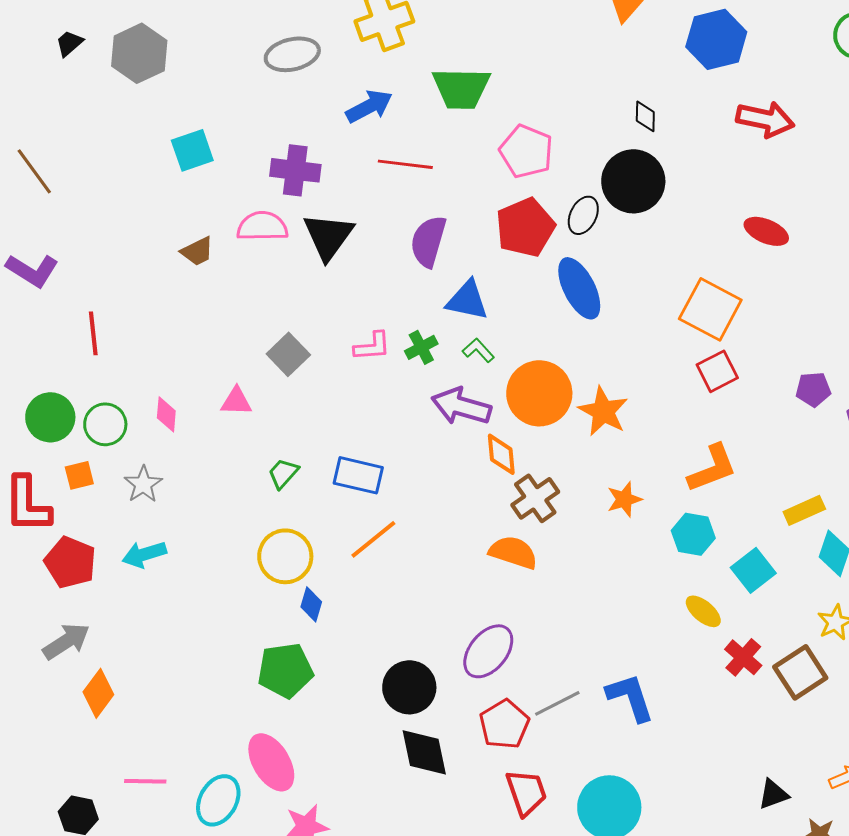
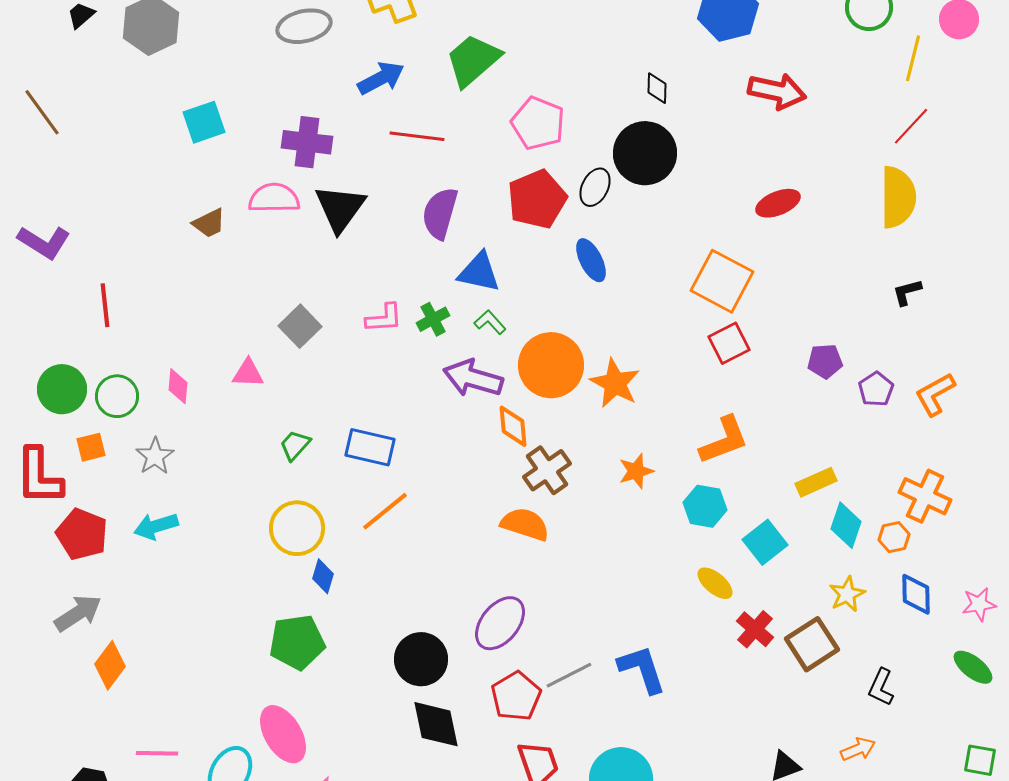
green trapezoid: (461, 88) -> (473, 60), turned 138
brown line: (34, 171) -> (42, 112), moved
red ellipse: (766, 231) -> (778, 203), turned -45
blue ellipse: (579, 288) -> (591, 260), size x0.7

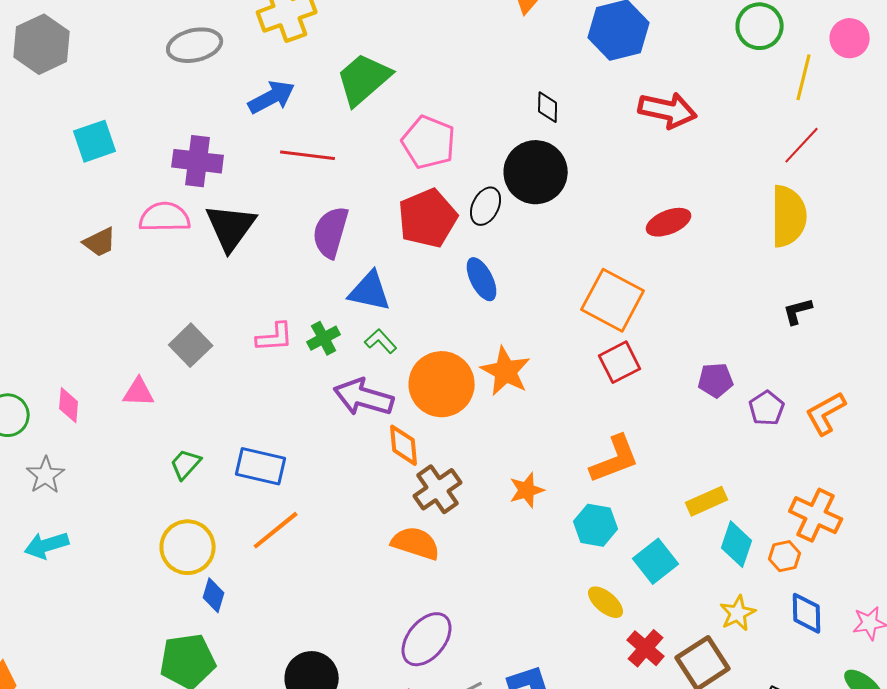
orange star: (615, 383) -> (506, 371), moved
purple ellipse: (500, 623) -> (427, 639), moved

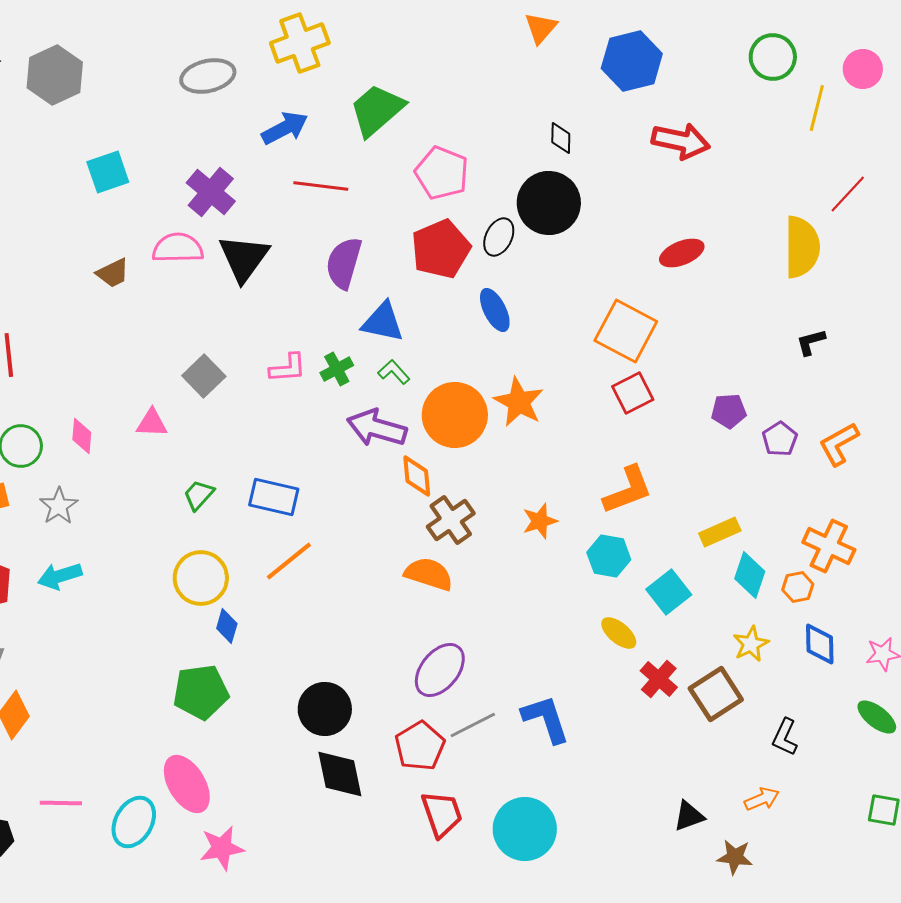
red line: (802, 145) -> (848, 194), moved
purple cross: (198, 161) -> (211, 192), turned 33

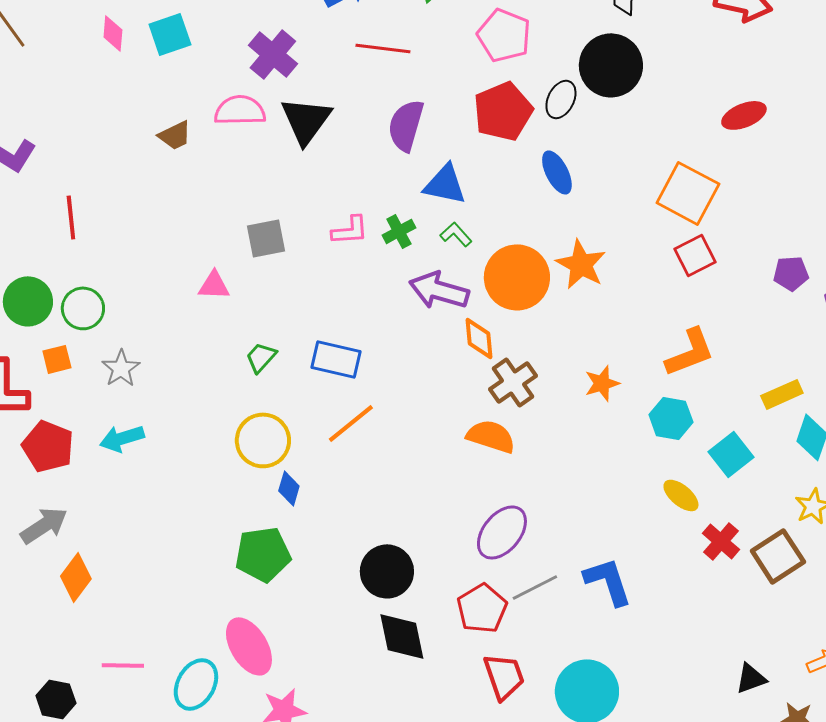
gray square: (204, 376) -> (266, 238), turned 33
pink diamond: (82, 436) -> (113, 33), moved

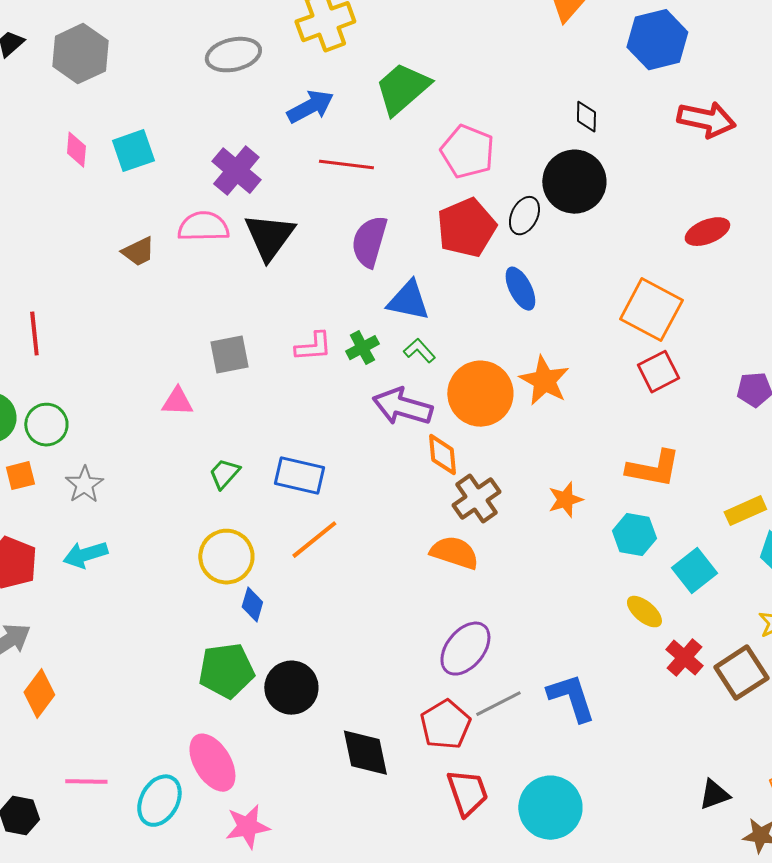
orange L-shape: (690, 352) -> (653, 469), turned 32
black circle: (387, 571) -> (291, 688), moved

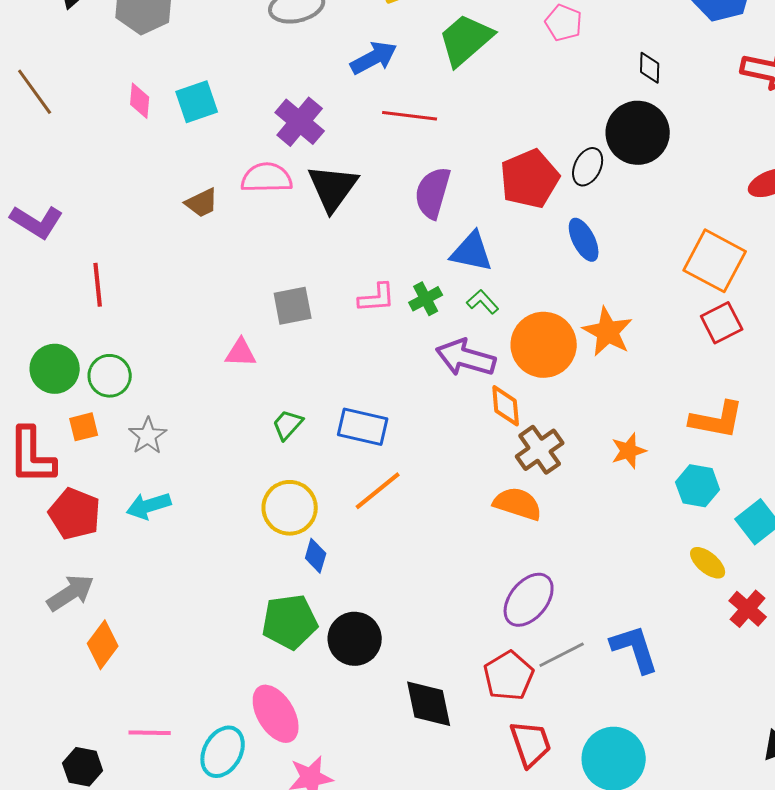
pink pentagon: (467, 152) -> (564, 23), moved, size x0.7

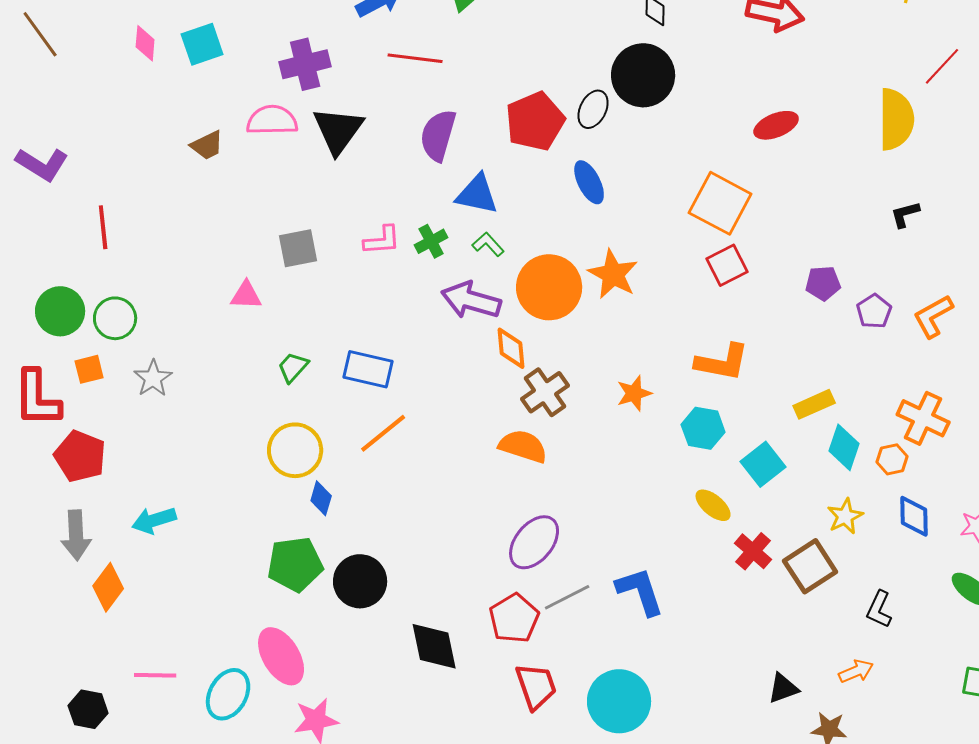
purple cross: (300, 122) -> (305, 64), turned 36
cyan arrow: (149, 506) -> (154, 520), moved
gray arrow: (71, 593) -> (76, 535), turned 120

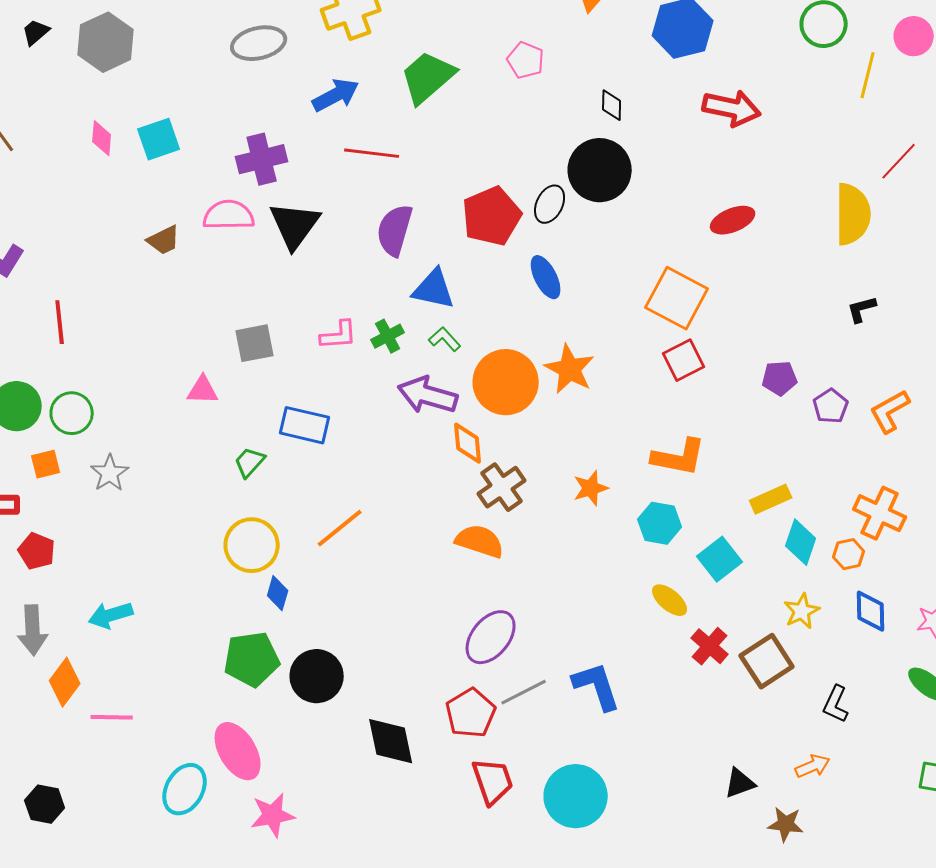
blue rectangle: (368, 369) -> (305, 425), moved
red pentagon: (80, 456) -> (37, 551), size x0.7
pink line: (155, 675) -> (112, 717), moved

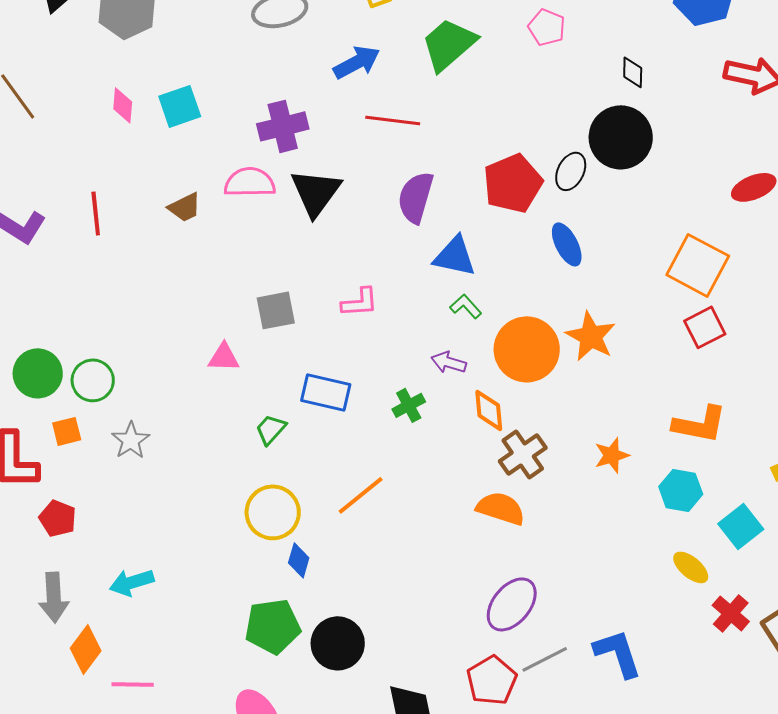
red line: (60, 322) -> (96, 213), moved
green cross: (388, 336) -> (409, 405), moved
purple arrow: (428, 395) -> (449, 362), size x0.6

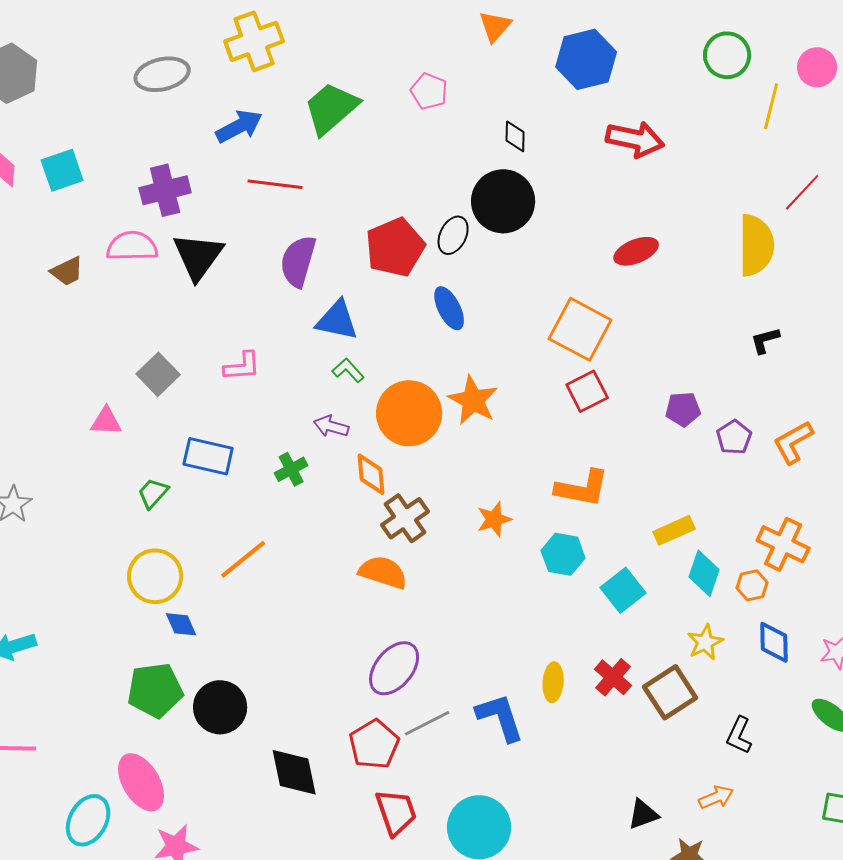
gray square: (276, 310) -> (158, 374), turned -33
blue diamond: (299, 560) -> (181, 624), turned -40
yellow ellipse: (691, 567) -> (553, 682), moved, turned 54

